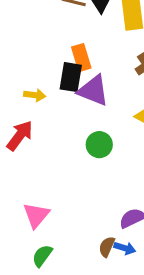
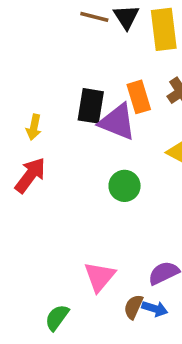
orange rectangle: (81, 58) -> (139, 97), moved
yellow arrow: (35, 95) -> (34, 127), moved, turned 95
pink triangle: (36, 215) -> (100, 277), moved

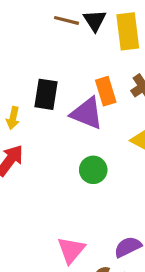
black rectangle: (91, 106) -> (46, 94), moved

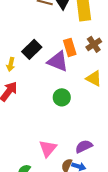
black rectangle: (46, 94) -> (32, 49), turned 36

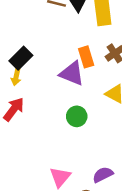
black rectangle: (32, 49) -> (21, 58), moved

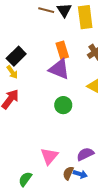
orange rectangle: (86, 57) -> (62, 50), moved
yellow arrow: (16, 77) -> (12, 72), turned -48

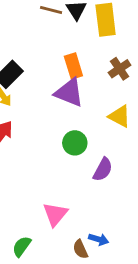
purple semicircle: (85, 154) -> (103, 169), moved, turned 144
brown semicircle: (68, 173) -> (80, 249), moved, turned -48

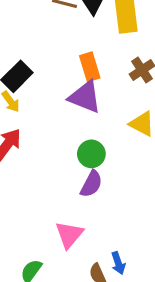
purple semicircle: (103, 169) -> (91, 184), moved
blue arrow: (99, 239) -> (118, 263), turned 54

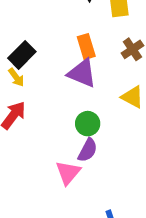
pink triangle: (69, 235) -> (68, 173), moved

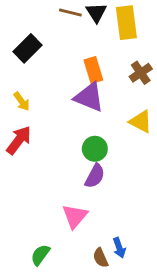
black rectangle: (22, 55) -> (27, 48), moved
pink triangle: (68, 173) -> (75, 216), moved

